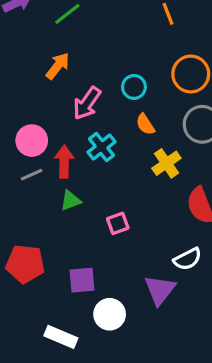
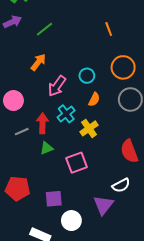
orange semicircle: (145, 124) -> (94, 99), turned -120
pink circle: (32, 141) -> (13, 101), moved
yellow cross: (166, 163) -> (89, 128), moved
pink square: (118, 223) -> (77, 163), size x1.5

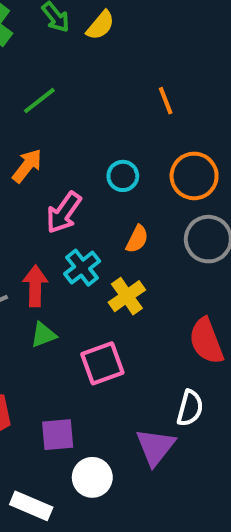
cyan circle: (87, 76) -> (123, 176), moved
white semicircle: (121, 185) -> (190, 408), turned -48

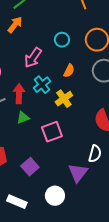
orange arrow: (27, 166) -> (15, 25), moved
purple square: (58, 435) -> (30, 167), turned -36
white circle: (92, 477) -> (55, 196), moved

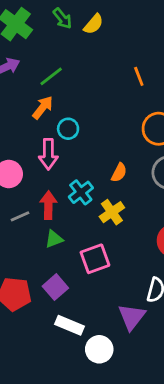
cyan circle: (62, 40) -> (68, 129), moved
pink arrow: (33, 58) -> (48, 154), moved, turned -35
purple square: (30, 167) -> (55, 287), moved
white rectangle: (17, 202) -> (70, 325), moved

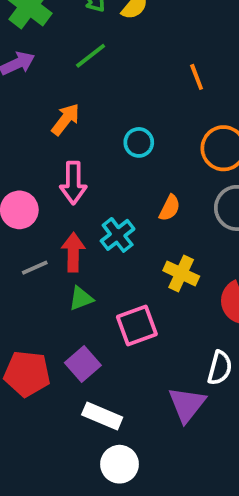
green line: (51, 76) -> (91, 56), moved
cyan circle: (68, 129) -> (139, 142), moved
yellow cross: (112, 212) -> (181, 273), moved, turned -30
white circle: (99, 349) -> (120, 464), moved

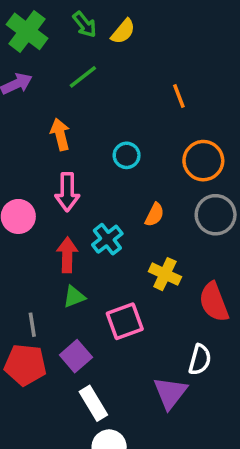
orange arrow: (66, 119) -> (60, 134), turned -52
gray line: (35, 268) -> (32, 325), moved, turned -75
white rectangle: (102, 416) -> (93, 403), turned 36

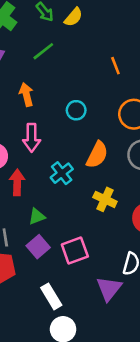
orange semicircle: (154, 215) -> (97, 155), size x1.5
red arrow: (67, 255) -> (17, 182), moved
pink square: (125, 321) -> (75, 251), moved
purple square: (76, 356) -> (38, 247), moved

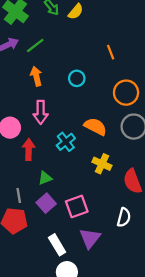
green line: (43, 51) -> (35, 46), moved
cyan circle: (76, 110) -> (77, 78), moved
orange semicircle: (97, 155) -> (95, 127), turned -90
purple triangle: (109, 289) -> (90, 238), moved

